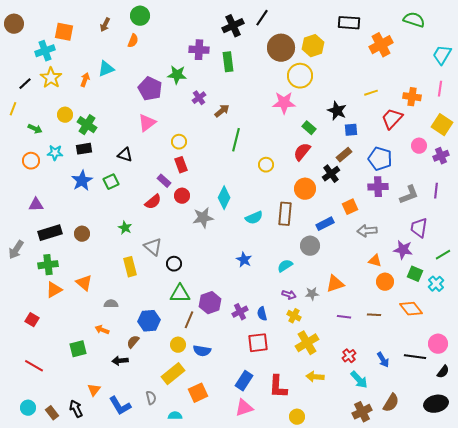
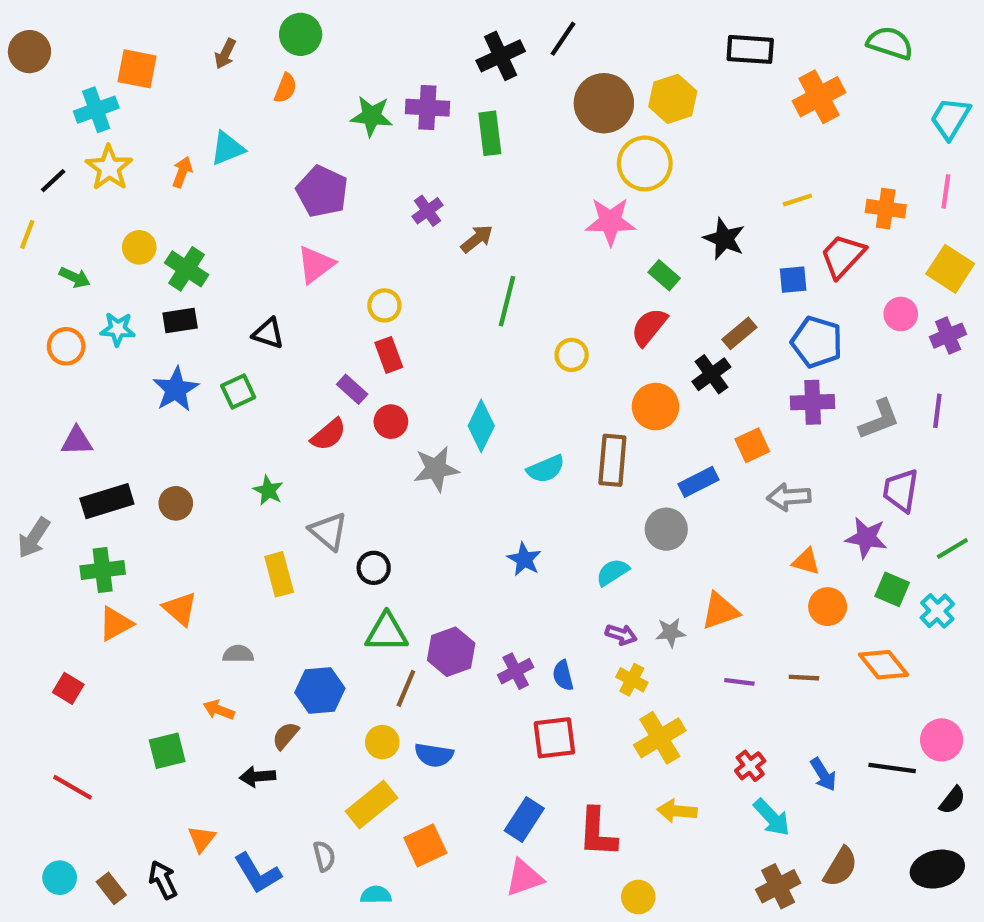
green star: (177, 75) -> (372, 116), moved
blue square: (351, 130) -> (793, 280), moved

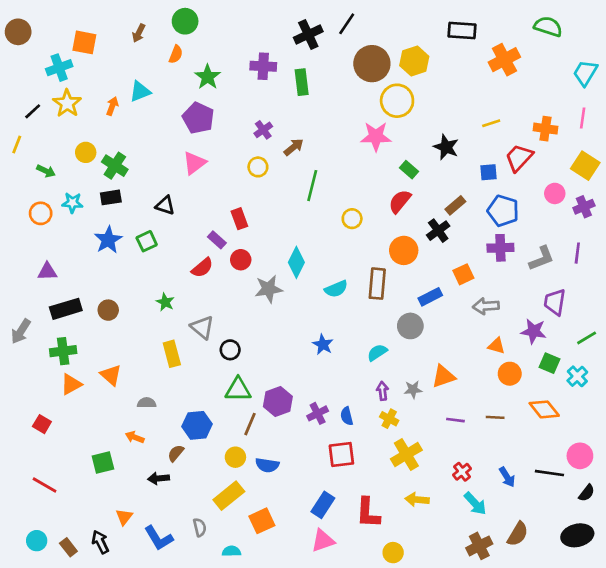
green star: (372, 116) -> (208, 77), moved, turned 30
yellow circle: (384, 305) -> (258, 167), moved
purple arrow: (621, 635) -> (383, 391), turned -114

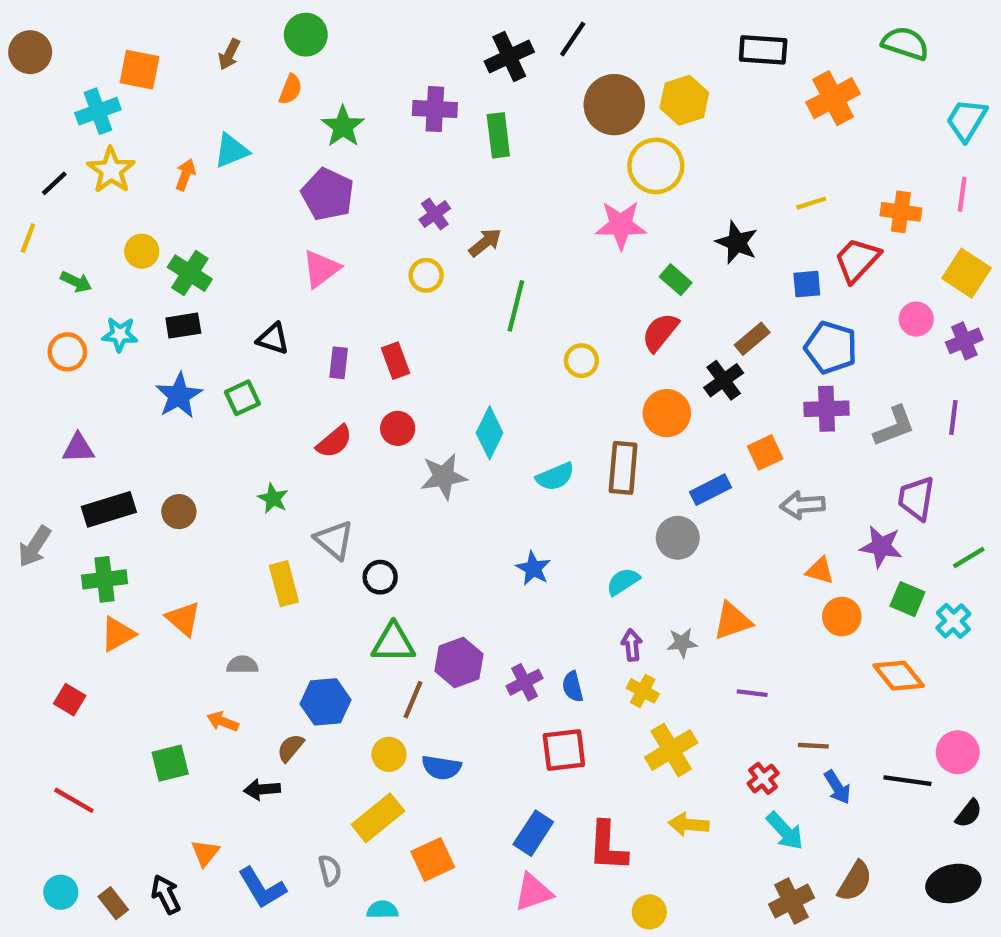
purple rectangle: (217, 240) -> (339, 363), moved, turned 54
brown line: (495, 417) -> (813, 746), moved

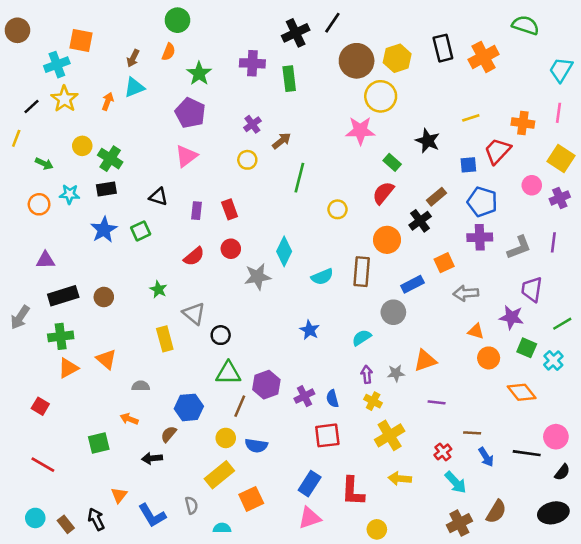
black rectangle: (763, 50) -> (443, 48), moved, turned 72
brown arrow: (229, 54) -> (133, 58), moved

